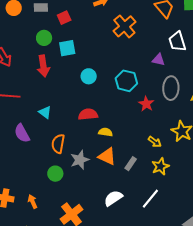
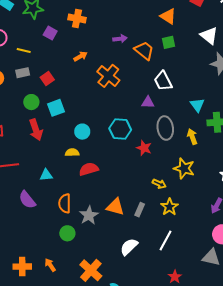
cyan triangle: (45, 112) -> (46, 175), turned -32
yellow semicircle: (105, 132) -> (72, 153), moved

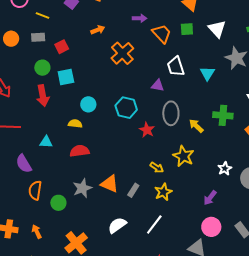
white triangle: (209, 36) -> (217, 29), moved
cyan triangle: (197, 105) -> (207, 73), moved
yellow arrow: (192, 137) -> (196, 126), turned -35
red semicircle: (89, 169) -> (80, 151), moved
orange semicircle: (65, 203) -> (35, 190), moved

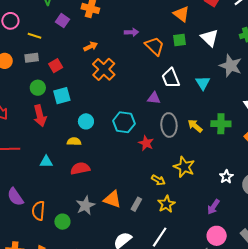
orange cross: (122, 53) -> (104, 69), moved
yellow arrow: (196, 126) -> (195, 126), moved
purple semicircle: (24, 164) -> (15, 197), moved

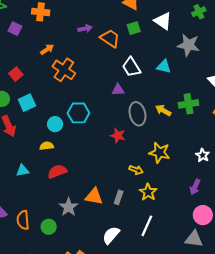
cyan triangle: (203, 83) -> (164, 67), turned -35
cyan hexagon: (124, 122) -> (78, 113), moved

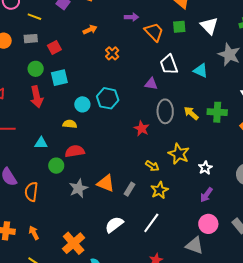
orange cross: (64, 70) -> (112, 53), moved, size x0.6
white star: (203, 155) -> (205, 168), moved
green circle: (49, 227) -> (56, 166), moved

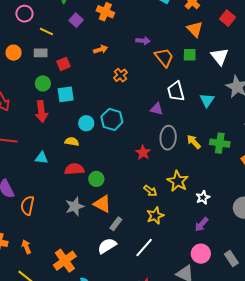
cyan triangle: (201, 71) -> (207, 100), turned 35
green circle: (56, 166) -> (96, 179), moved
gray rectangle: (129, 189) -> (116, 224), moved

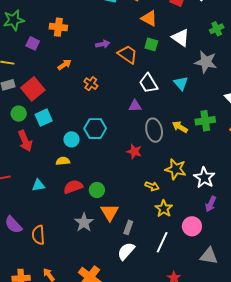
green square: (190, 55) -> (151, 44), turned 32
red square: (63, 64) -> (33, 89), size x1.6
white star: (203, 197) -> (204, 178), size x1.5
orange triangle: (102, 204) -> (110, 212), turned 48
pink circle: (201, 254) -> (192, 226), moved

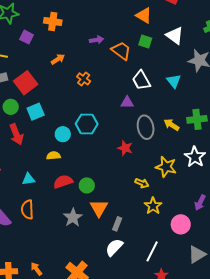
white star: (204, 178) -> (195, 157), moved
orange semicircle: (38, 235) -> (27, 210), moved
white line: (162, 242) -> (152, 251), moved
gray triangle: (209, 256) -> (197, 255), turned -42

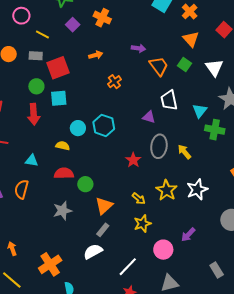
green cross: (197, 119) -> (215, 130), moved
orange triangle: (99, 208) -> (104, 206), moved

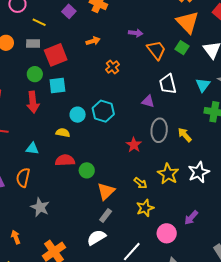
orange triangle: (191, 39) -> (188, 22), size x1.4
cyan triangle: (200, 111) -> (203, 85), moved
gray star: (62, 211) -> (40, 207), moved, turned -30

